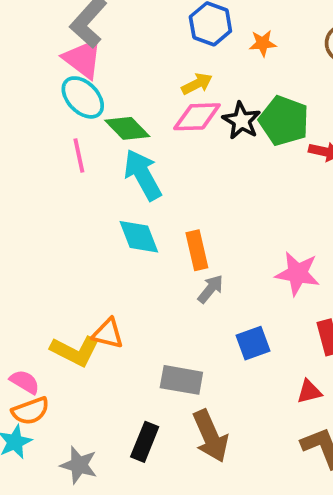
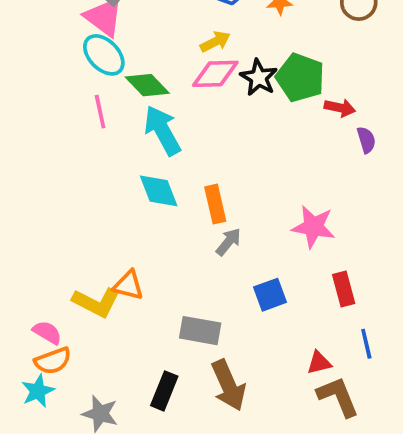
red triangle: (309, 392) -> (319, 363), moved

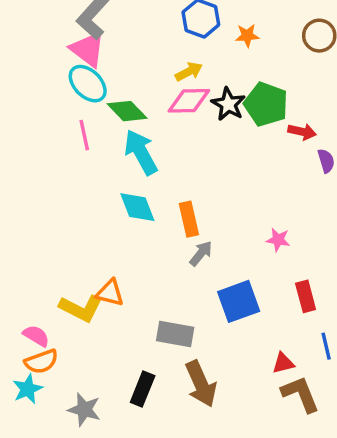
pink star: (313, 227) -> (278, 240), size x0.6
blue square: (270, 295) -> (239, 301), size x1.4

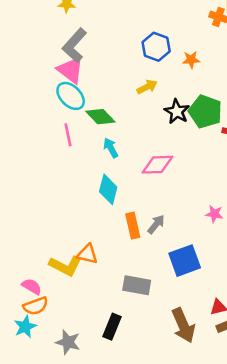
pink diamond: (189, 101) -> (157, 165), moved
cyan arrow: (141, 152) -> (111, 148), size x0.6
cyan diamond: (137, 207) -> (108, 189), turned 36
orange rectangle: (189, 219) -> (133, 226), moved
brown arrow: (201, 384) -> (183, 325), moved

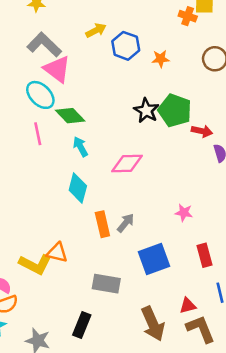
gray L-shape: (74, 45) -> (44, 45), turned 92
pink triangle: (71, 70) -> (57, 69), moved
yellow arrow: (147, 87) -> (96, 30), moved

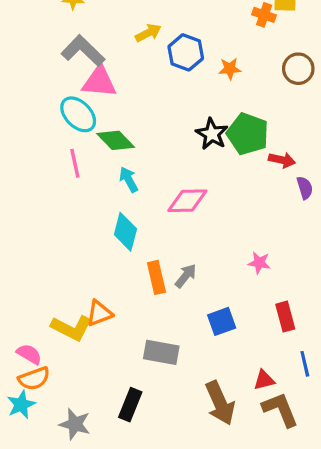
pink triangle: (57, 69) -> (99, 82), turned -32
orange triangle: (57, 253) -> (99, 313), turned -35
blue square: (154, 259) -> (222, 321), size x0.7

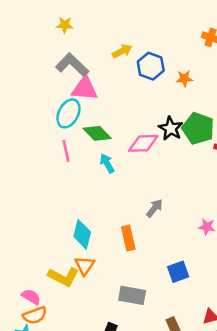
cyan ellipse: (78, 114) -> (68, 113), turned 72
pink diamond: (187, 201) -> (143, 143), moved
cyan diamond: (125, 232) -> (82, 234), moved
gray arrow: (186, 276) -> (154, 208), moved
orange triangle: (99, 313) -> (85, 266), turned -35

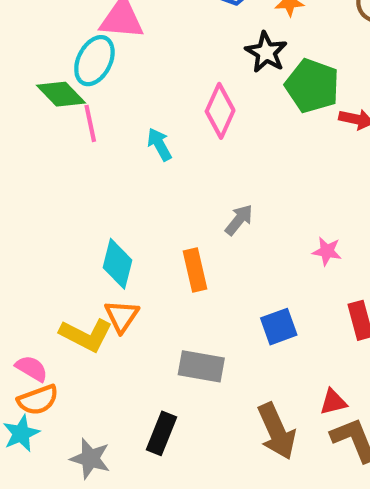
black star: (171, 128) -> (266, 52), moved
green diamond: (97, 133) -> (61, 94), moved
pink diamond: (143, 143) -> (220, 111), turned -64

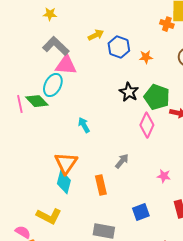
black star: (266, 52) -> (129, 92), moved
pink diamond: (220, 111) -> (147, 125), moved
pink line: (90, 123) -> (20, 104), moved
orange triangle: (122, 316) -> (66, 163), moved, size x1.4

